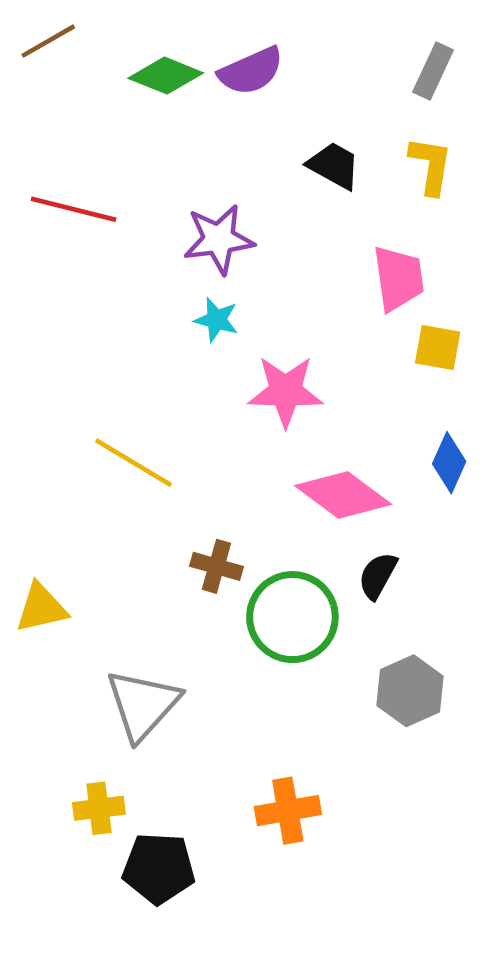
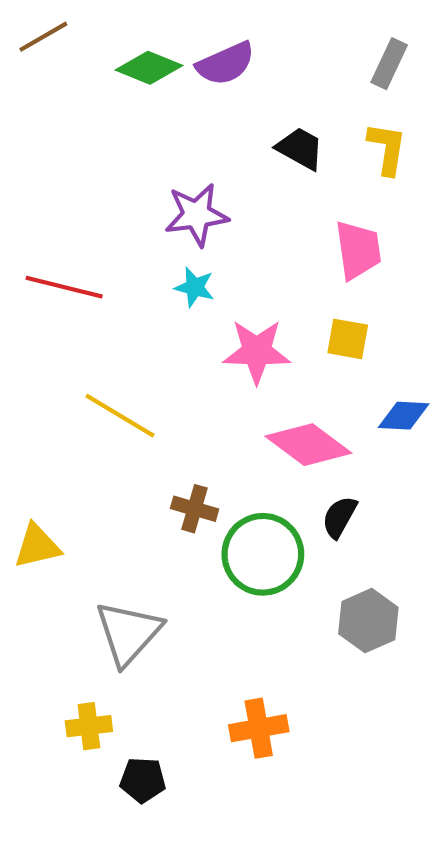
red line: (74, 209) -> (64, 287), moved
yellow square: (438, 347) -> (348, 339), moved
blue diamond: (449, 463) -> (404, 416), turned 69
black pentagon: (159, 868) -> (143, 780), size x0.7

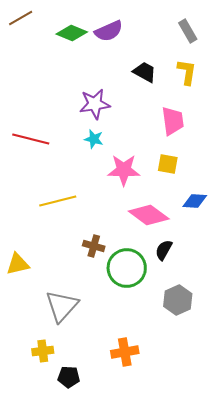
gray rectangle: (389, 64) -> (188, 31), turned -55
yellow line: (120, 416) -> (58, 201), turned -45

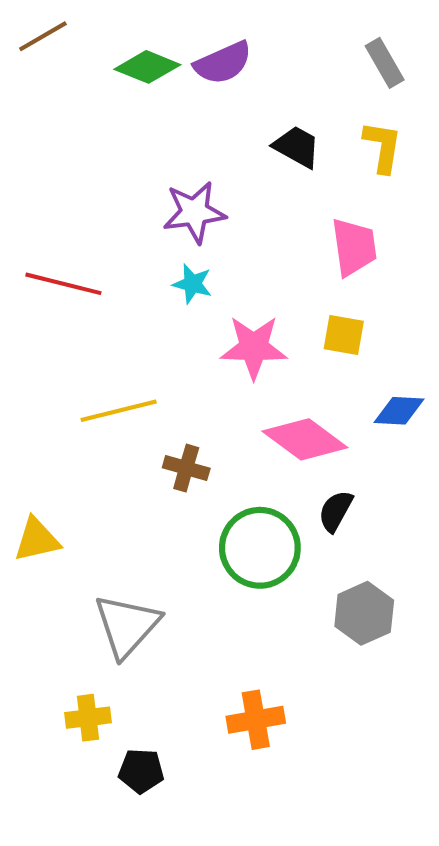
brown cross: (94, 246) -> (186, 468), moved

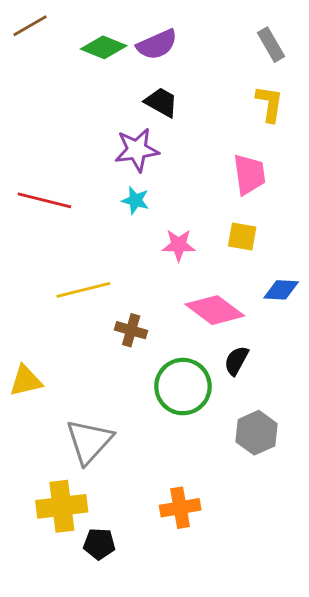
black trapezoid: (297, 147) -> (161, 102), moved
pink star: (254, 347) -> (179, 245), size x0.7
yellow cross: (88, 718) -> (62, 506), size x1.6

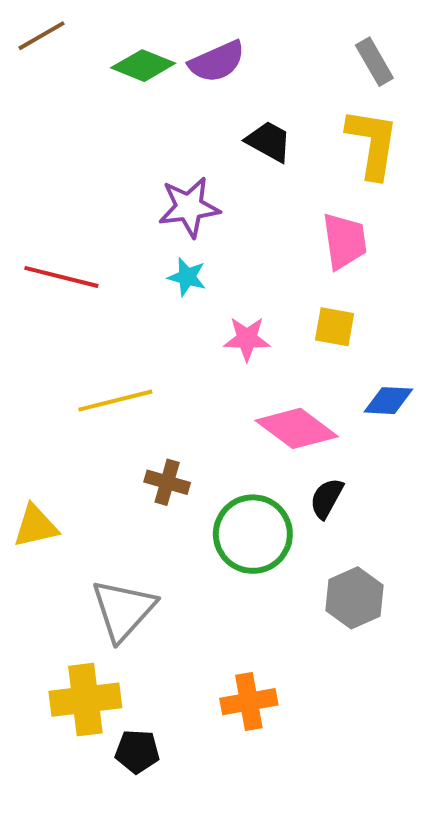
black trapezoid: (161, 102) -> (269, 141), moved
yellow L-shape: (270, 104) -> (372, 143), size x1.4
brown cross: (131, 330) -> (167, 482), moved

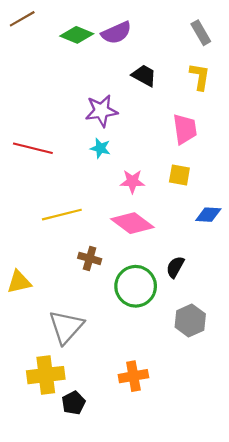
yellow L-shape: (372, 143) -> (200, 77), size x0.7
pink diamond: (297, 428) -> (132, 223), moved
black pentagon: (137, 751) -> (74, 403), turned -30

